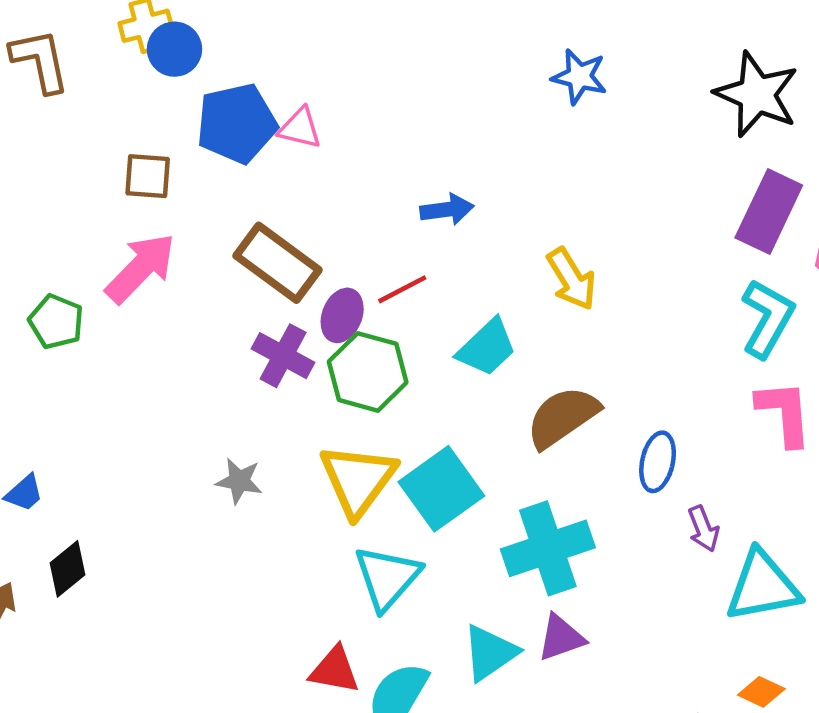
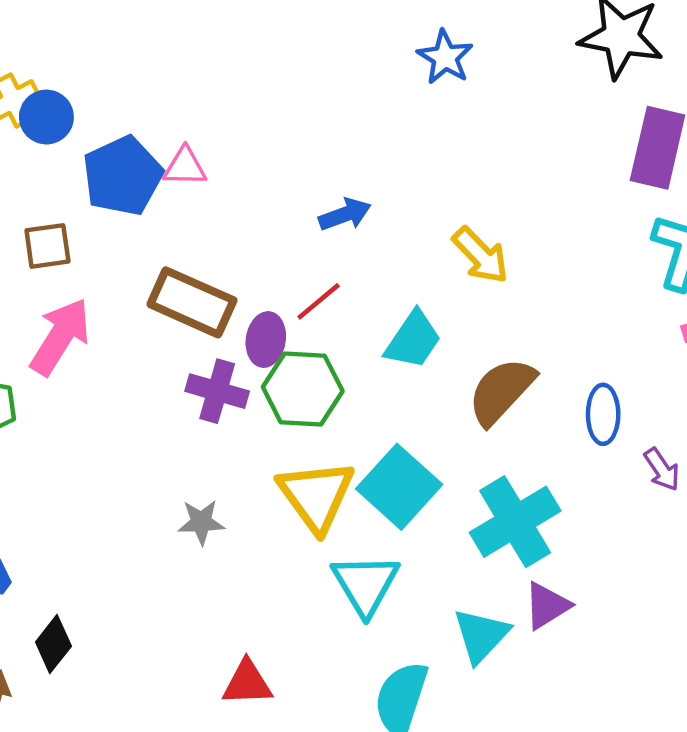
blue star: (579, 77) -> (445, 57), turned 30
red triangle: (335, 670) -> (247, 683), moved

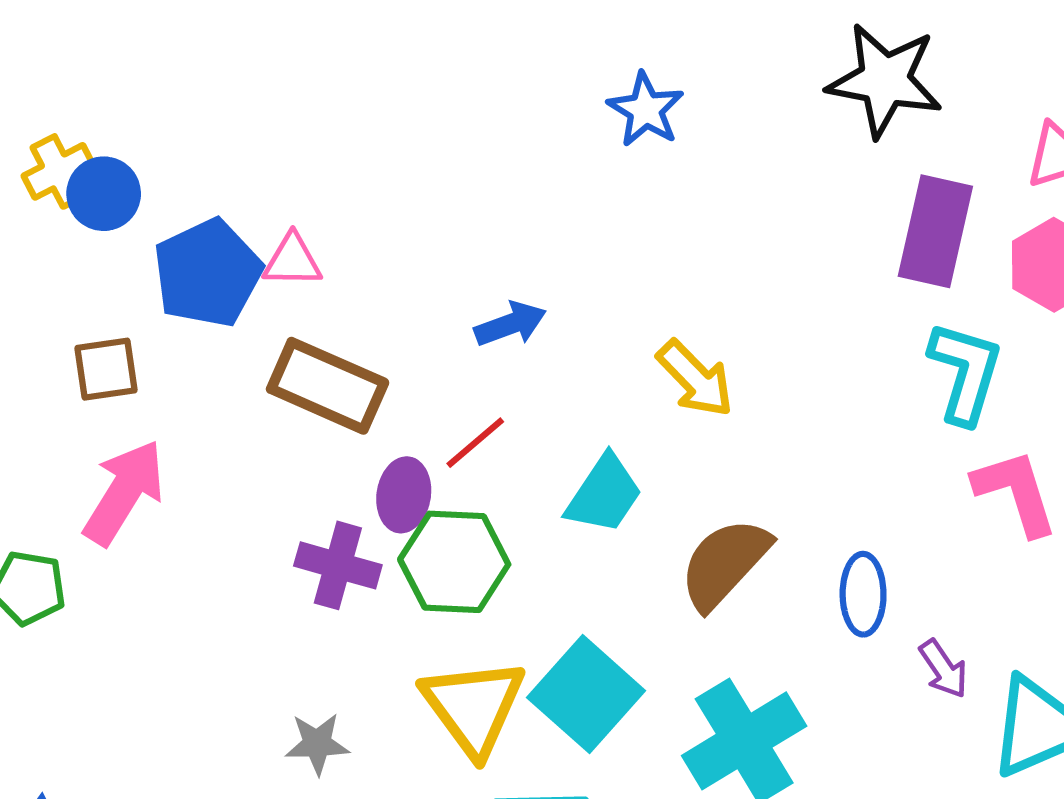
brown rectangle: (192, 302) -> (328, 386), moved

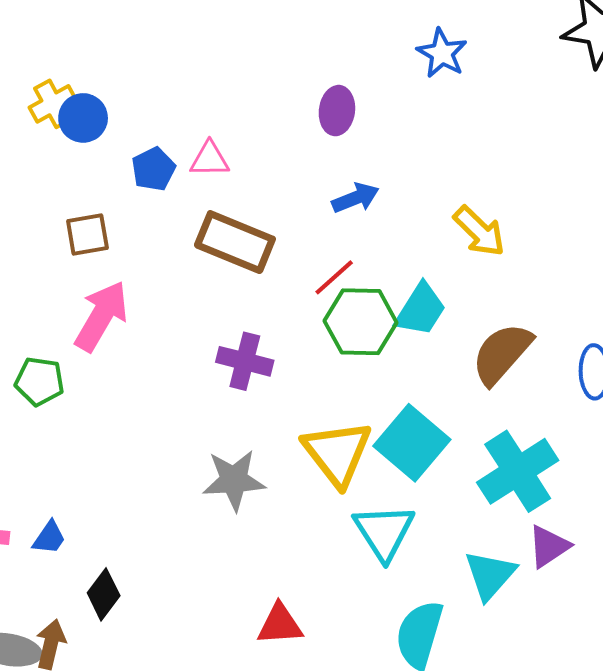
blue pentagon: (208, 273) -> (153, 169), size x0.6
purple ellipse: (404, 495) -> (337, 111), moved
green hexagon: (454, 562) -> (361, 322), moved
gray star: (317, 744) -> (234, 480), size x1.5

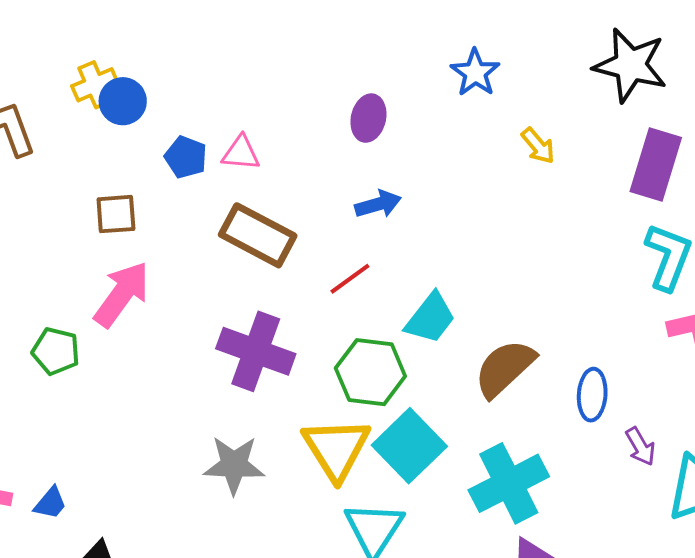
blue pentagon: (153, 169) -> (186, 157), turned -30
yellow arrow: (479, 231) -> (538, 146), moved, size x0.7
green hexagon: (361, 322) -> (370, 372), moved
purple cross: (245, 361) -> (256, 351), size x1.4

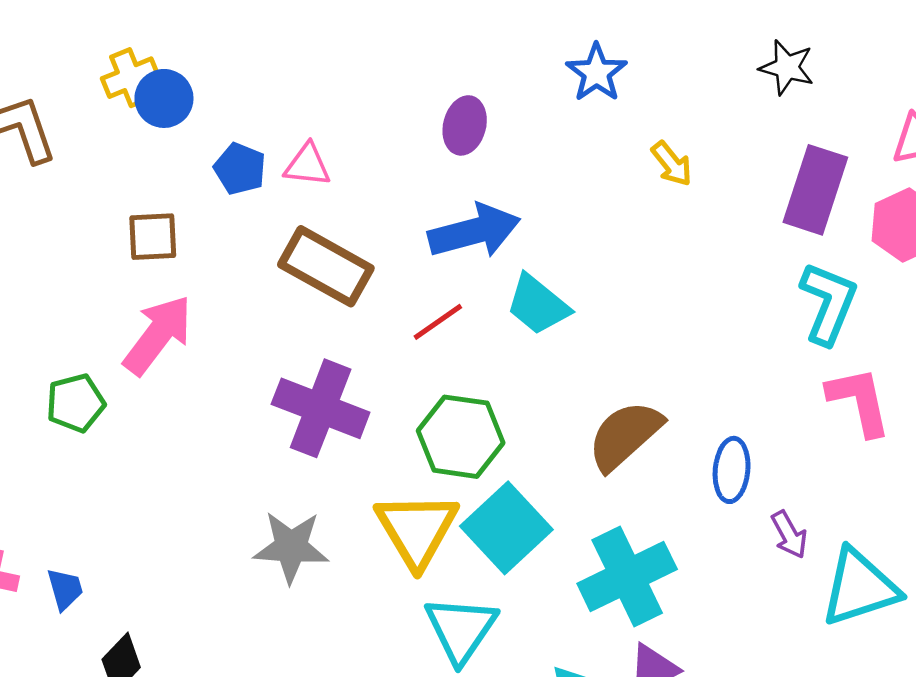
black star: (630, 65) -> (787, 67), size x0.6
blue arrow: (378, 204) -> (474, 231), size x1.6
cyan trapezoid: (430, 318) -> (538, 305), moved, turned 90
green pentagon: (56, 351) -> (76, 403), turned -30
blue trapezoid: (50, 503) -> (65, 589), turned -57

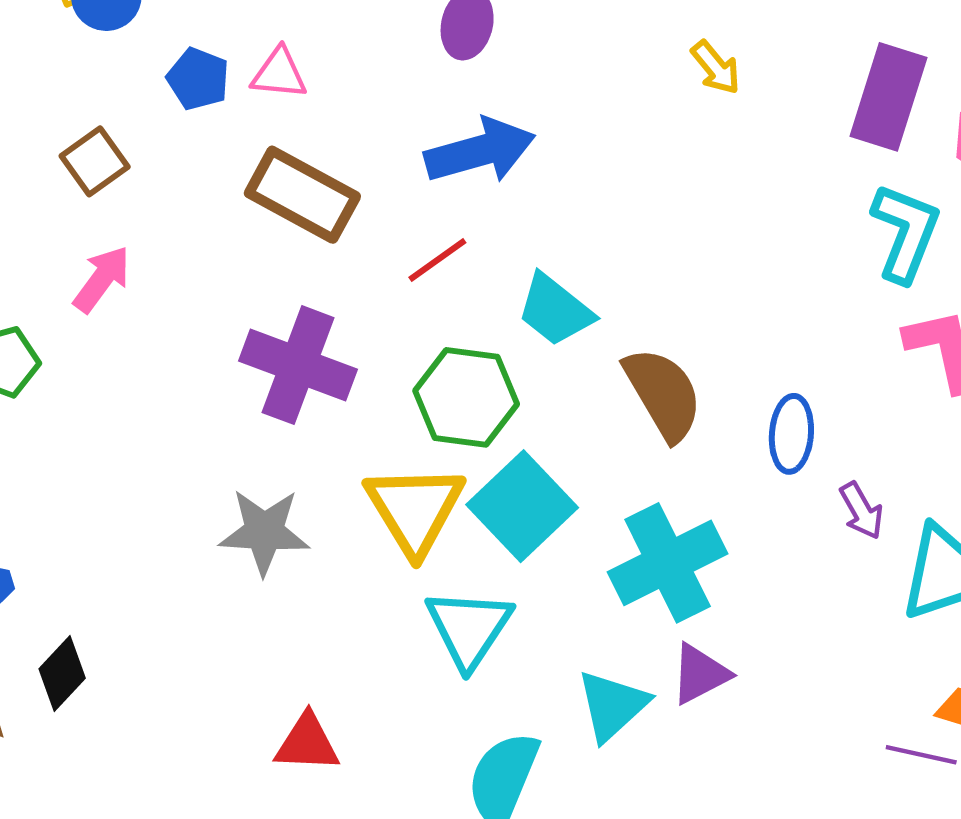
brown square: (153, 237) -> (95, 161), turned -32
cyan trapezoid: (538, 305) -> (555, 310), moved
pink arrow: (158, 335) -> (102, 279), size x0.7
brown semicircle: (625, 435) -> (663, 394), turned 102

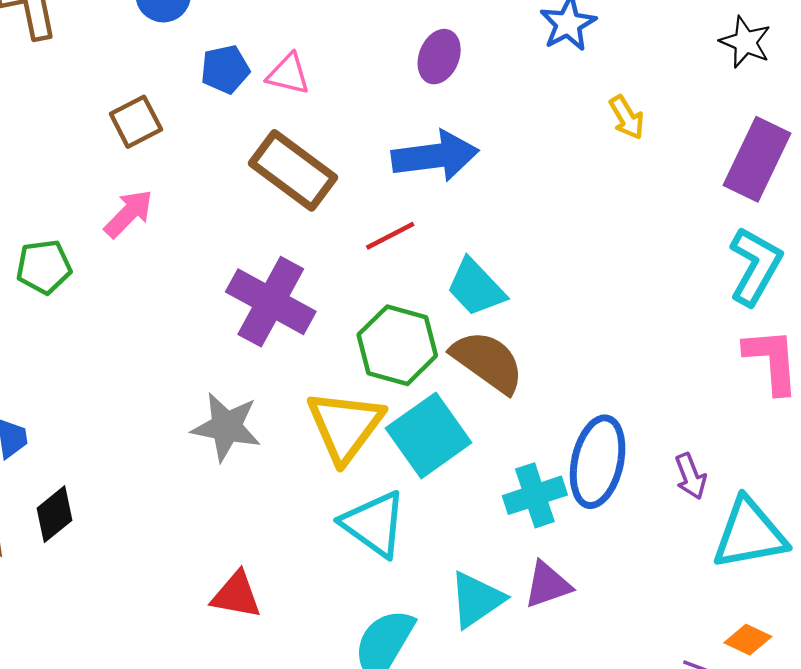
blue pentagon: (198, 79) -> (225, 69), turned 30
brown semicircle: (663, 394) -> (488, 362), moved, turned -32
blue ellipse: (791, 434) -> (598, 462), moved, size x1.5
cyan cross: (668, 563) -> (535, 495), size x0.7
cyan triangle: (469, 628) -> (374, 524), turned -36

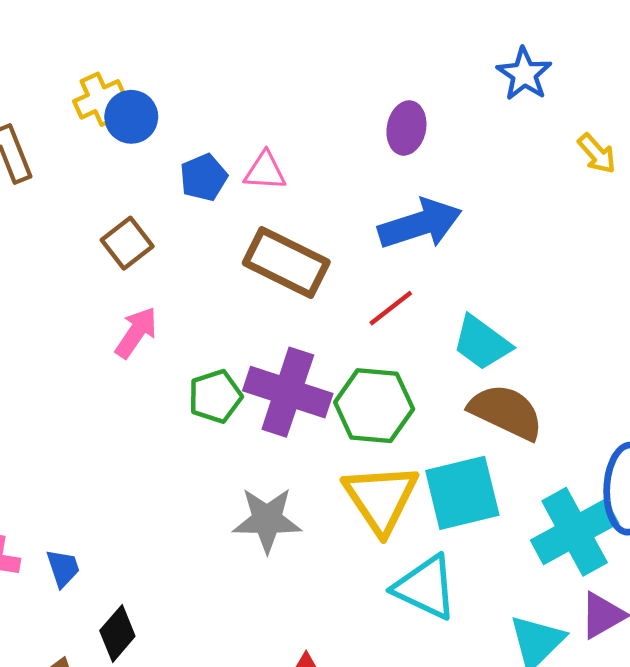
green pentagon: (44, 267) -> (215, 396), moved
green hexagon: (397, 345) -> (374, 406), moved
cyan square: (429, 435) -> (462, 493), turned 32
cyan cross: (535, 495) -> (575, 532), size x1.4

